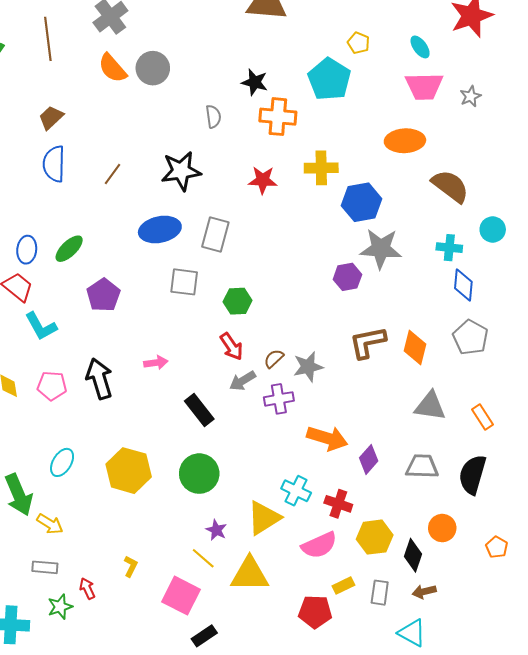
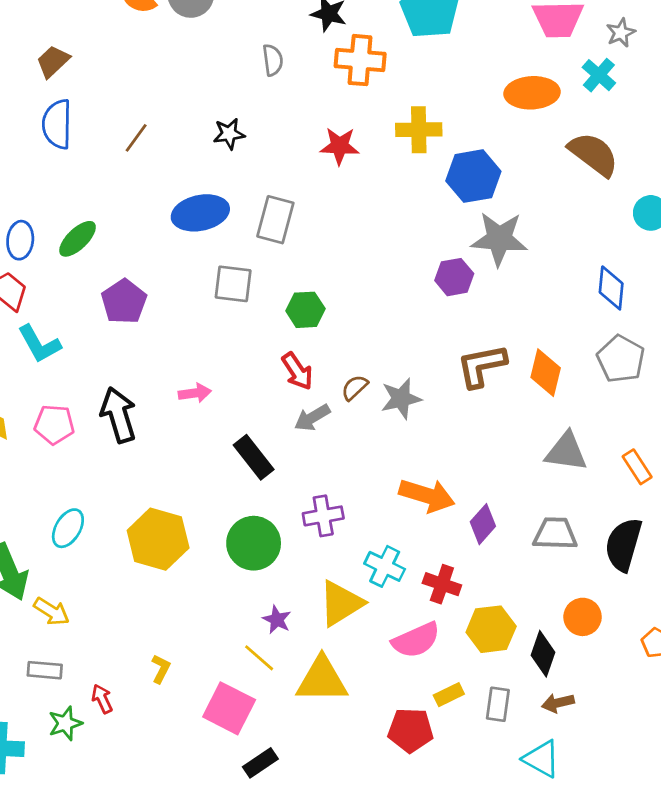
black star: (181, 171) -> (229, 134), size x0.6
cyan cross: (449, 248) -> (599, 75), moved, turned 35
purple cross: (279, 399) -> (323, 516), moved

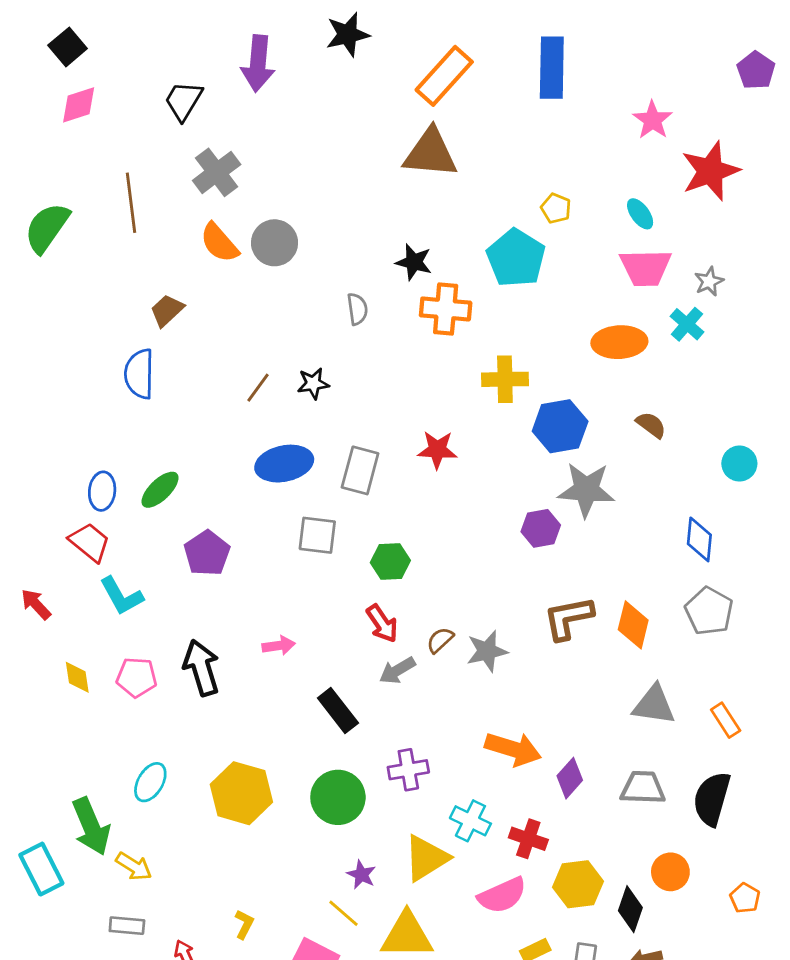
brown trapezoid: (53, 61) -> (167, 310), moved
brown line: (136, 138) -> (258, 388), moved
red star: (340, 146) -> (437, 450), moved
brown semicircle: (593, 154) -> (651, 425), moved, size x0.6

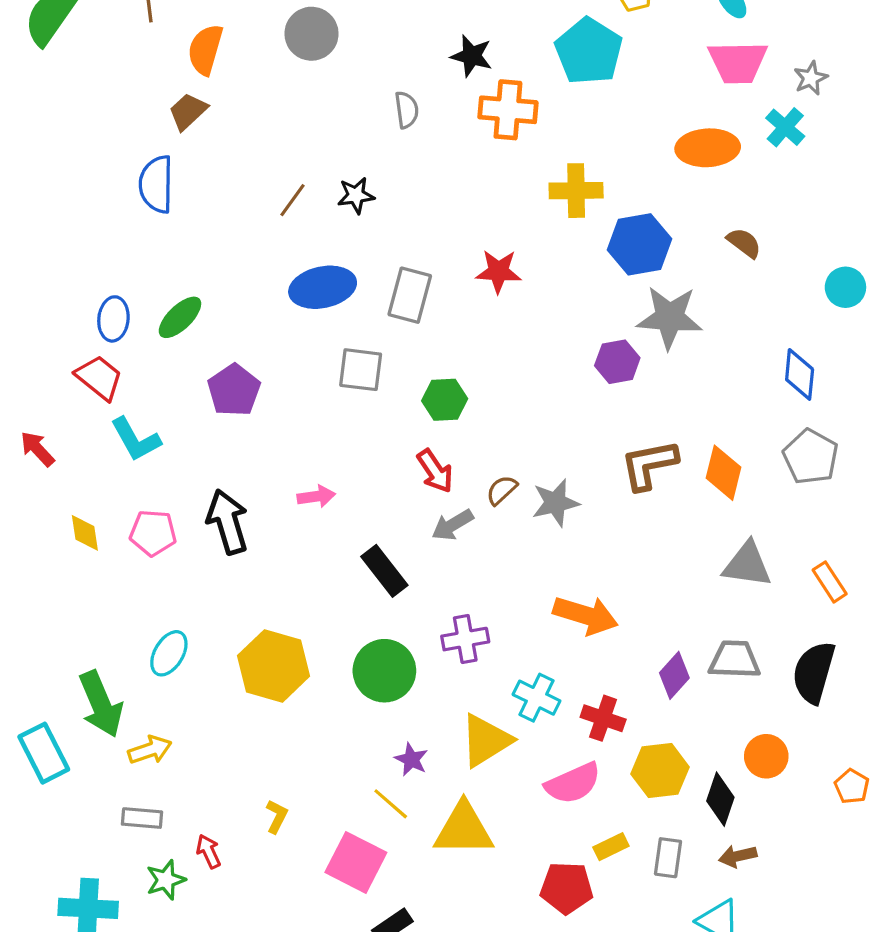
orange semicircle: (219, 243) -> (205, 50), moved, turned 57
purple diamond: (570, 778) -> (674, 675), moved
yellow arrow: (134, 866) -> (150, 750), turned -51

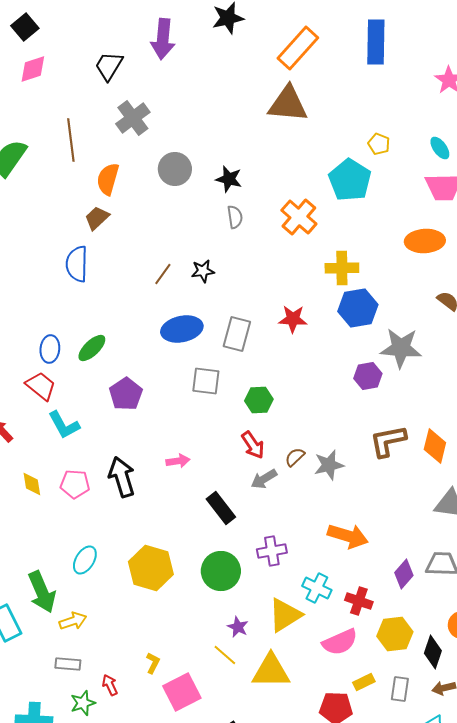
black star: (472, 56) -> (229, 179), moved
orange cross: (508, 110) -> (299, 217), turned 36
blue hexagon: (639, 244) -> (358, 308), moved
pink square: (356, 862) -> (182, 692), moved, turned 36

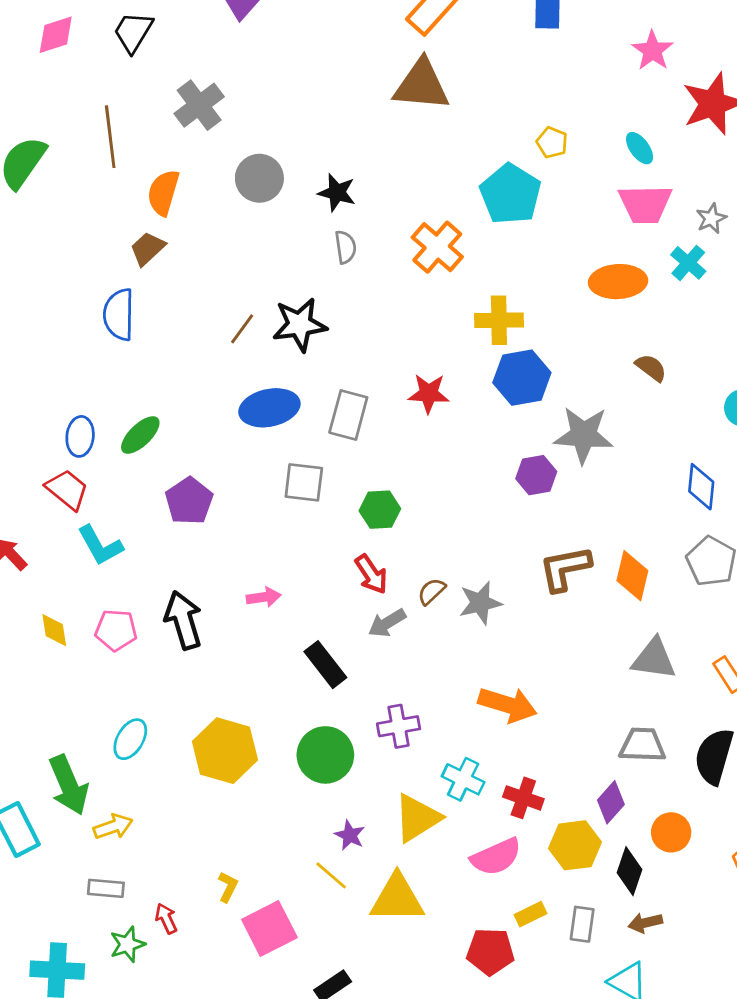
black trapezoid: (109, 66) -> (133, 32), moved
black star: (203, 271) -> (300, 325), size x1.6
purple diamond: (404, 574) -> (611, 802), moved

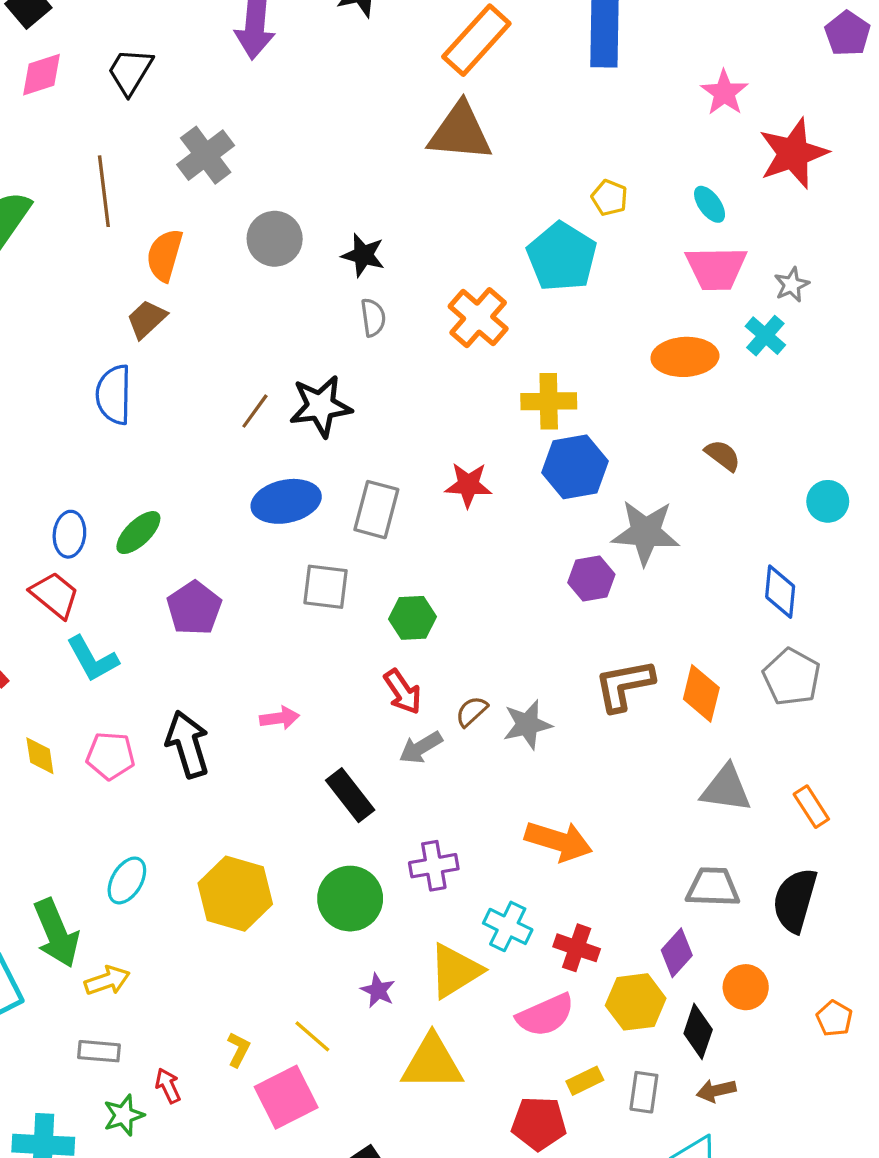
yellow line: (331, 875) -> (312, 1036), moved

